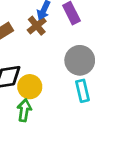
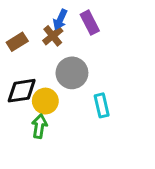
gray circle: (80, 60) -> (72, 73), moved

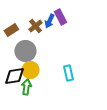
blue arrow: (60, 20) -> (49, 21), moved
gray circle: (72, 73) -> (25, 51), moved
black diamond: (22, 91) -> (14, 76), moved

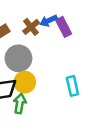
purple rectangle: (60, 17) -> (64, 27), moved
blue arrow: (49, 21) -> (49, 21), turned 40

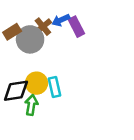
gray circle: (18, 58) -> (30, 39), moved
cyan rectangle: (72, 86) -> (54, 87), moved

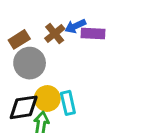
purple rectangle: (76, 27) -> (93, 34), turned -60
gray circle: (30, 39) -> (30, 63), moved

